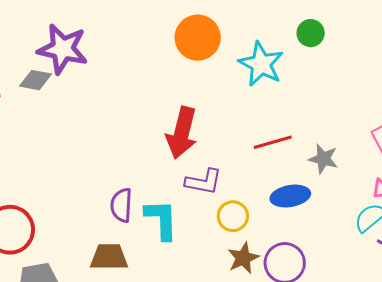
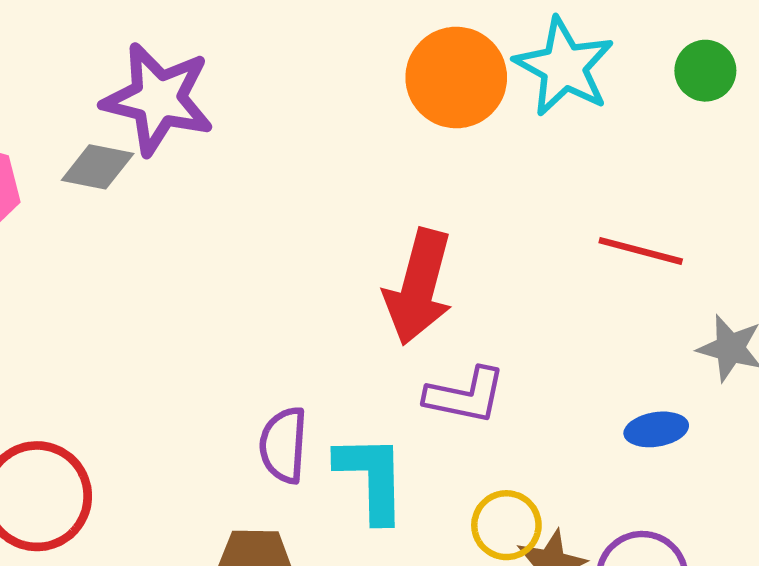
cyan star: (261, 64) -> (564, 67), moved
red line: (273, 142) -> (641, 251), moved, turned 30
blue ellipse: (290, 196) -> (656, 429), size x0.7
yellow circle: (233, 216) -> (506, 525), moved

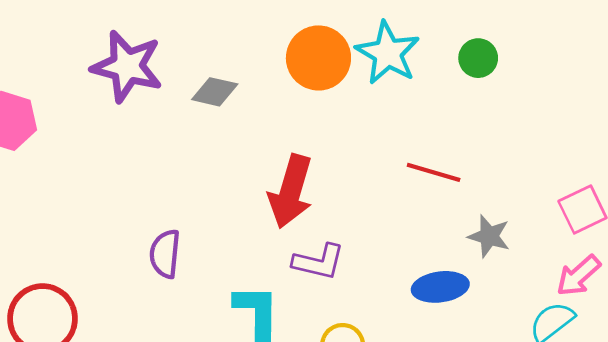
gray diamond: (98, 167) -> (215, 92), moved
blue ellipse: (656, 429) -> (440, 287), size x1.4
purple semicircle: (283, 445) -> (165, 254), moved

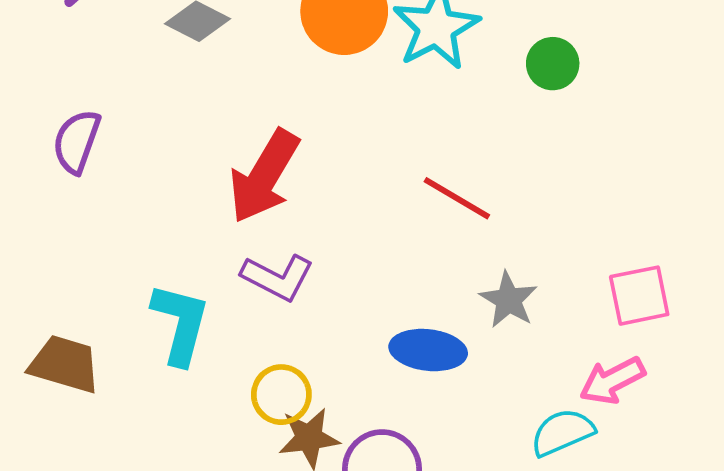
purple semicircle: (165, 254) -> (77, 141), moved

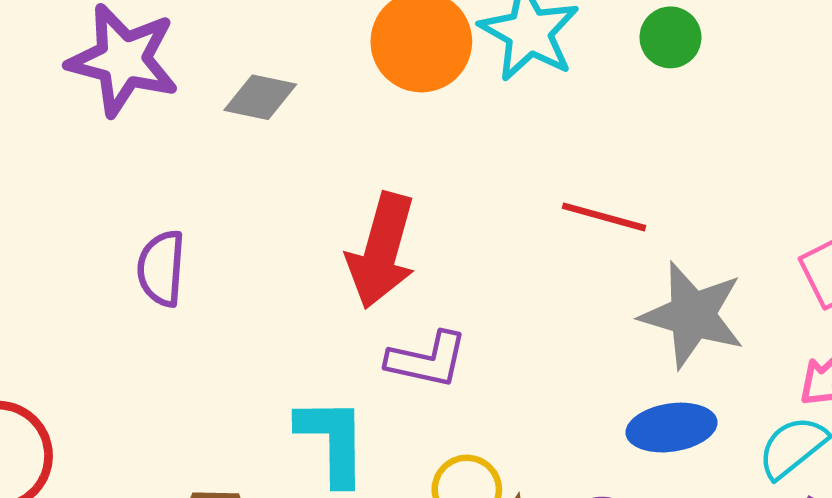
gray star: (509, 300) -> (692, 315), size x1.6
blue ellipse: (428, 350) -> (672, 428), moved

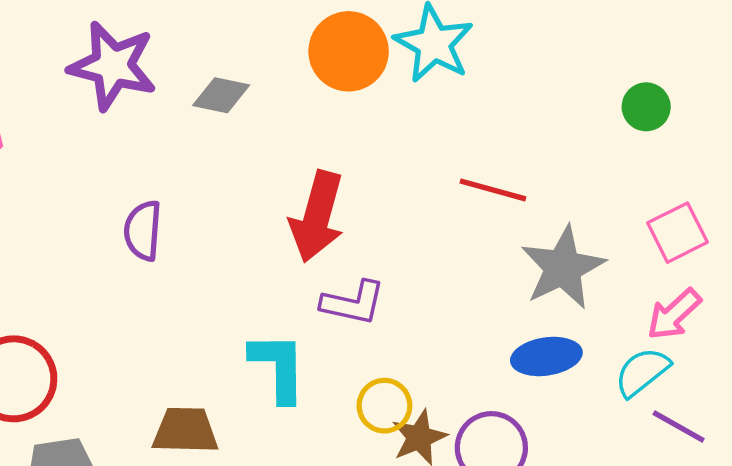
green circle: (670, 37) -> (646, 107), moved
gray star: (692, 315) -> (563, 268), turned 30

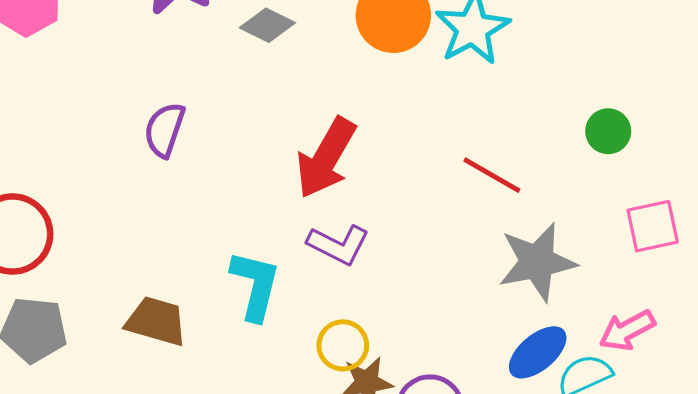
green circle: (646, 107) -> (608, 131), moved
pink square: (678, 233) -> (653, 226), moved
blue ellipse: (546, 356) -> (538, 352), moved, turned -46

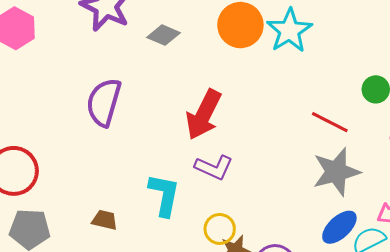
purple semicircle: (165, 130) -> (104, 102), size x1.4
red line: (492, 175) -> (330, 122), moved
brown trapezoid: (156, 321) -> (105, 220), size x0.7

